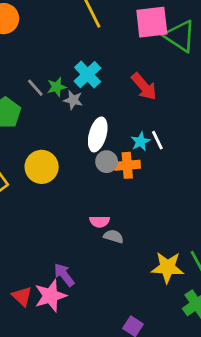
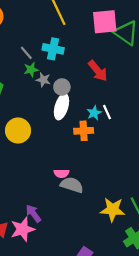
cyan cross: (88, 75) -> (53, 49), moved, turned -36
gray line: (35, 88) -> (26, 53), moved
gray circle: (107, 162) -> (62, 87), moved
gray semicircle: (114, 236) -> (72, 185), size x1.5

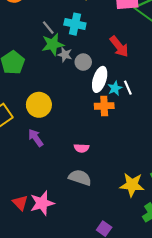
green star: (31, 70) -> (53, 44), size x1.5
white ellipse: (61, 107) -> (100, 79), moved
gray semicircle: (72, 185) -> (80, 178), moved
purple arrow: (33, 214) -> (36, 138), moved

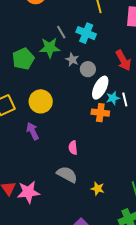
green star: (53, 44) -> (50, 48), moved
pink semicircle: (82, 148) -> (73, 148), turned 72
yellow star: (132, 185) -> (98, 189), moved, size x0.6

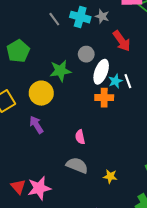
green star: (50, 48) -> (60, 71), moved
gray star: (72, 60) -> (102, 16), moved

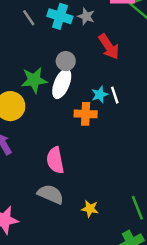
white ellipse: (101, 72) -> (62, 84), moved
pink semicircle: (80, 137) -> (55, 160), size x1.5

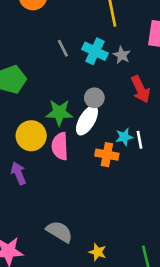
pink semicircle: (55, 160) -> (60, 146), moved

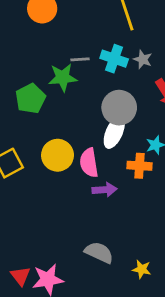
gray line: (63, 48) -> (80, 59), turned -60
gray circle: (94, 98) -> (119, 108), size x1.6
green star: (59, 113) -> (63, 77), moved
purple arrow: (18, 173) -> (105, 190), moved, turned 115

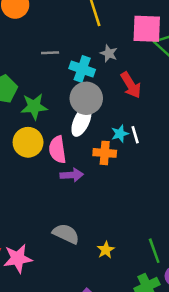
cyan cross: (114, 59) -> (82, 69), moved
green star: (63, 77) -> (34, 106), moved
yellow star: (142, 269) -> (106, 250), turned 30

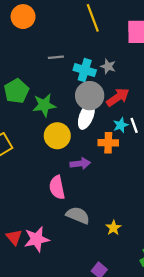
gray star: (109, 53) -> (108, 66), moved
red arrow: (131, 85) -> (118, 97), moved, turned -90
yellow circle: (28, 142) -> (57, 136), moved
pink semicircle: (57, 150) -> (57, 187), moved

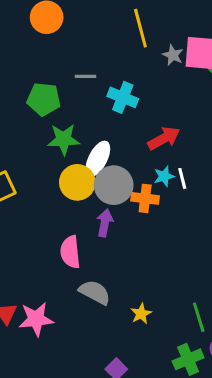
gray star: (108, 66) -> (173, 55), moved
green pentagon: (16, 91) -> (44, 99), moved, turned 30
gray circle: (90, 96) -> (114, 185), moved
white ellipse: (86, 116) -> (98, 159), moved
purple arrow: (80, 164) -> (105, 223), turned -78

